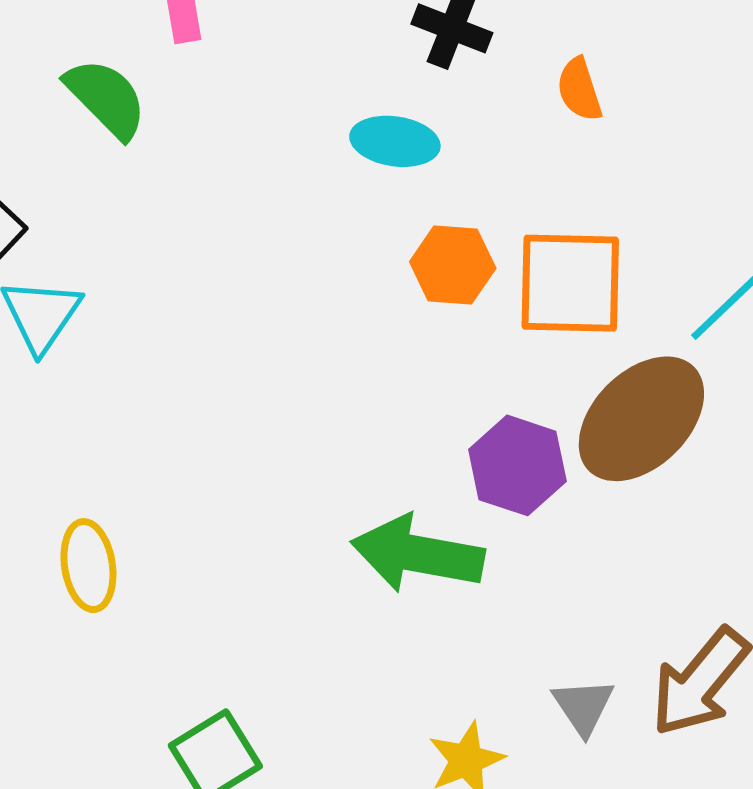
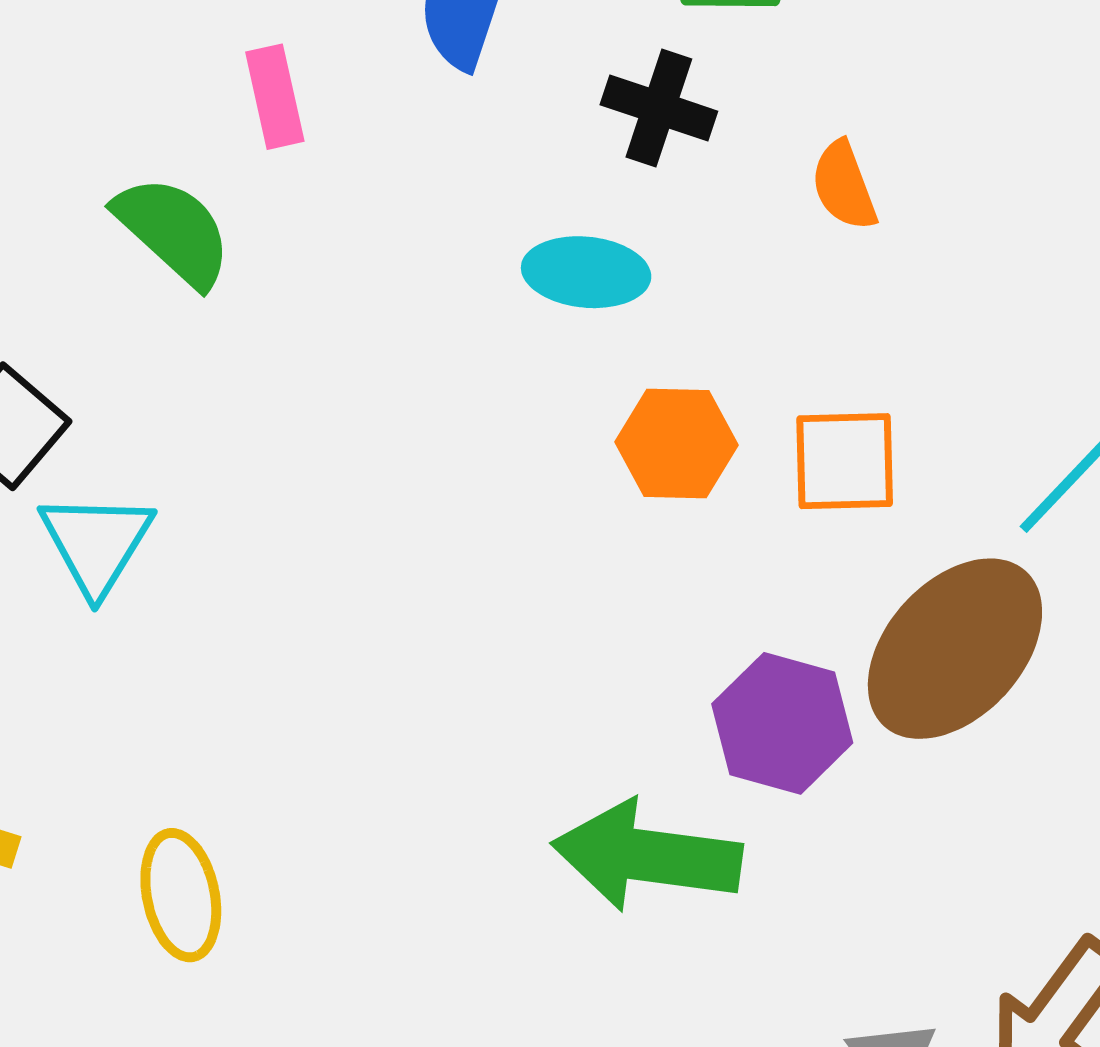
orange square: (570, 283) -> (845, 461), size x0.7

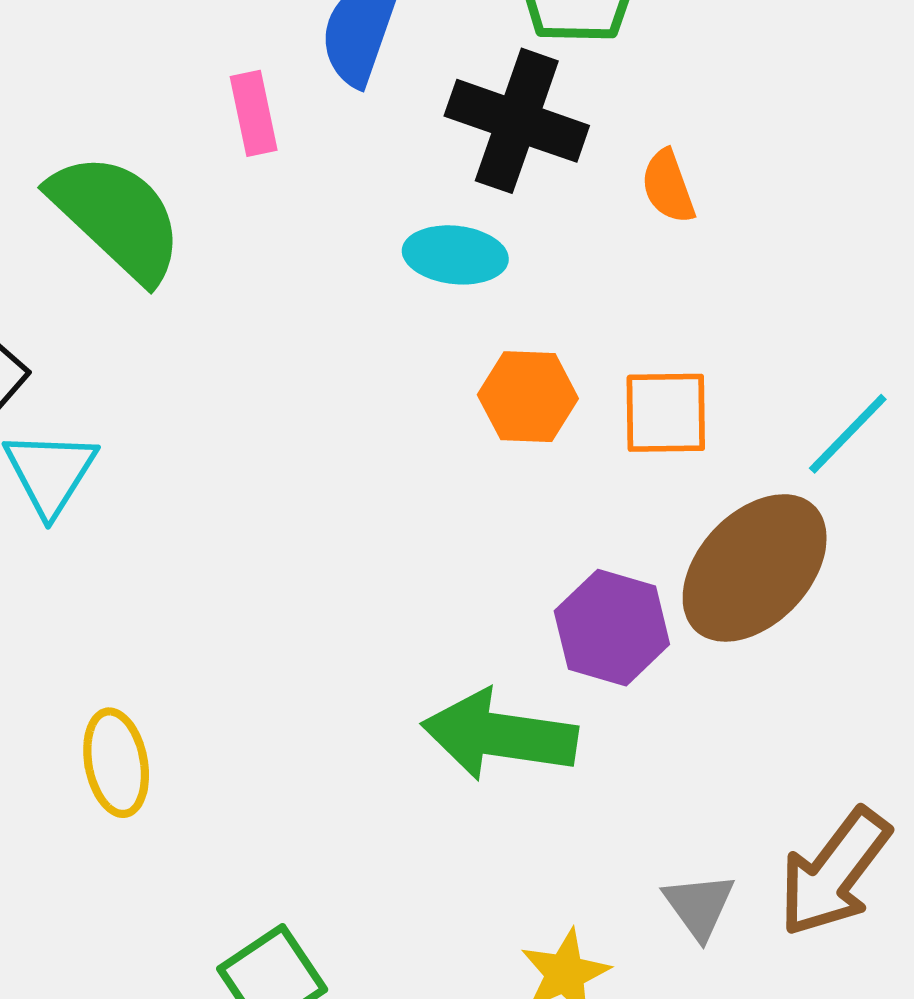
pink rectangle: (275, 97) -> (254, 113), moved
black cross: (659, 108) -> (517, 121), size x1.5
green semicircle: (173, 231) -> (117, 217), size x1.4

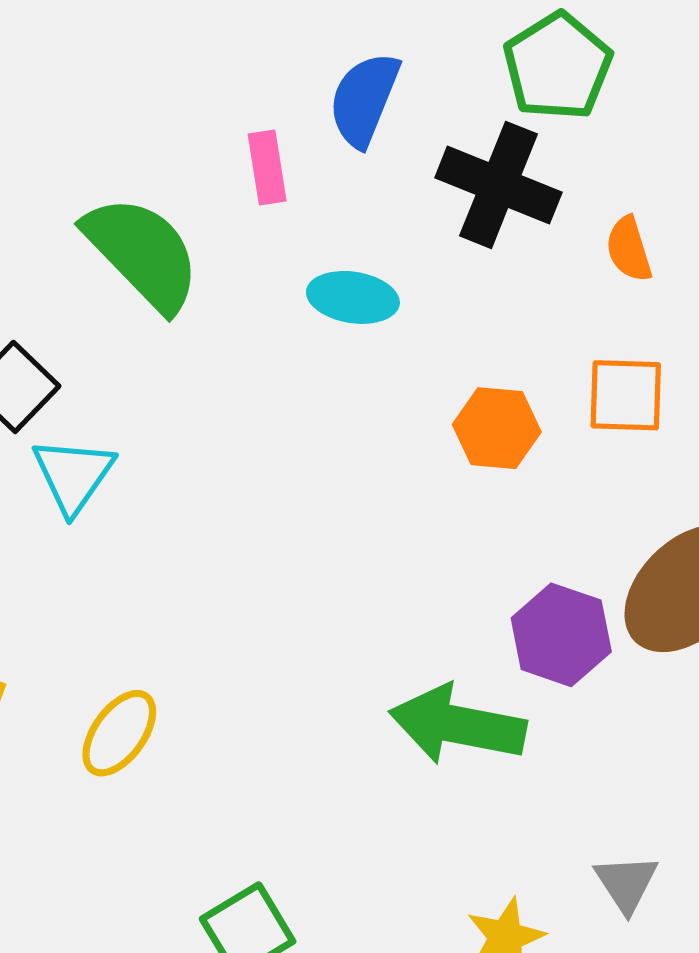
cyan ellipse: (455, 255) -> (353, 297), moved
orange square: (666, 413) -> (626, 395), moved
yellow ellipse: (116, 763) -> (119, 733), turned 44

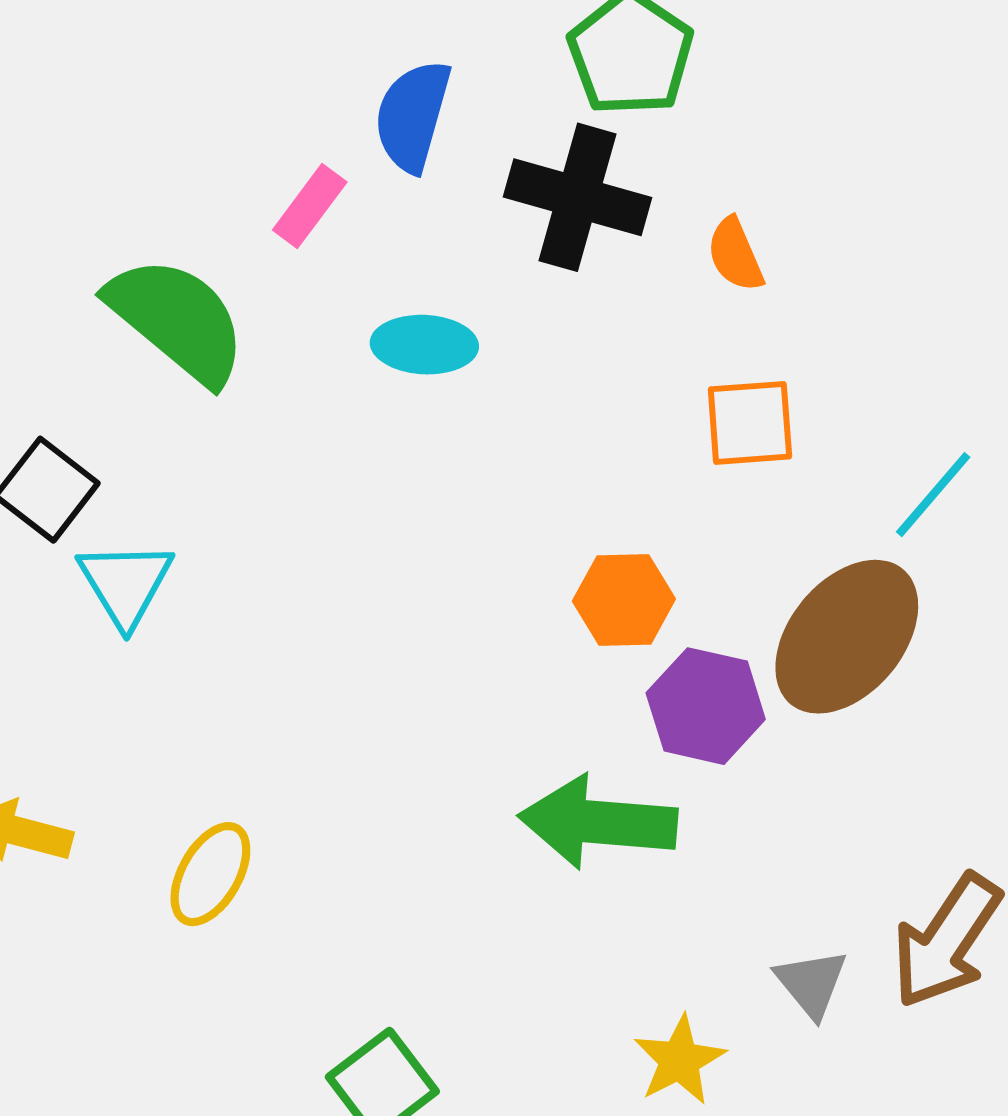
pink rectangle: (267, 167) -> (310, 206), turned 52
orange hexagon: (497, 428) -> (624, 600), moved

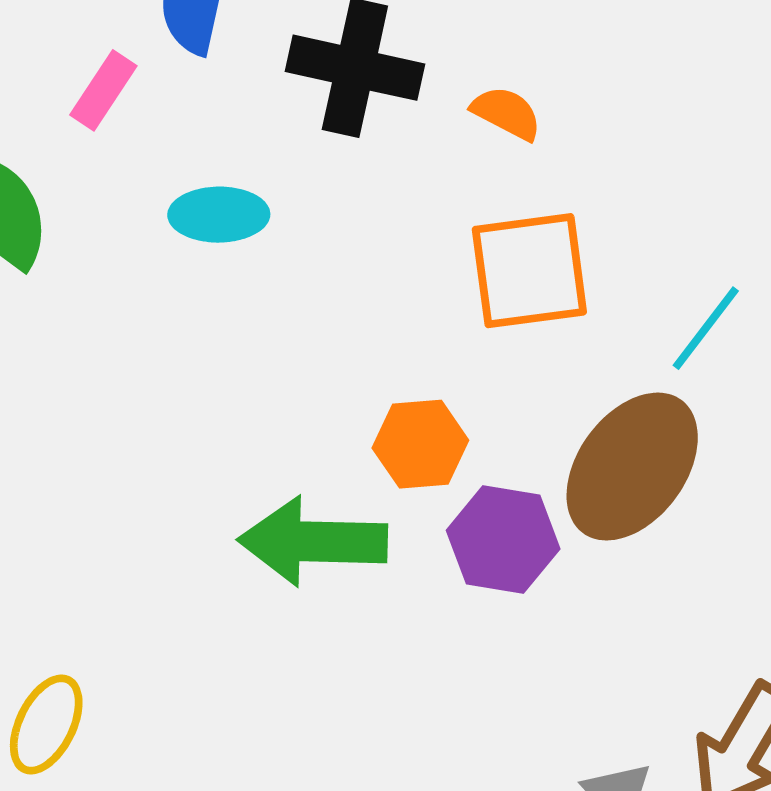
orange semicircle: (735, 255) -> (506, 113), turned 144
orange square: (750, 423) -> (529, 271), size x1.4
green arrow: (598, 822) -> (313, 542), moved

